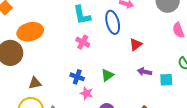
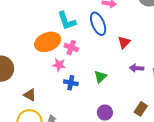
orange ellipse: (30, 32) -> (48, 42), moved
brown triangle: (35, 83) -> (30, 95), turned 48
pink star: (87, 93) -> (59, 65), moved

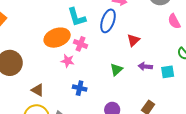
blue ellipse: (98, 24) -> (108, 21), turned 40
green triangle: (100, 77) -> (116, 69), moved
blue cross: (71, 83) -> (80, 88), moved

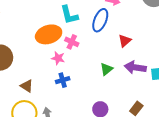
purple arrow: (145, 66) -> (135, 67), size x1.5
blue cross: (80, 88) -> (63, 80), moved, turned -32

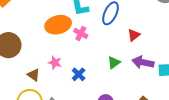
pink star: (58, 58) -> (55, 63), moved
blue cross: (63, 80) -> (79, 74), moved, turned -32

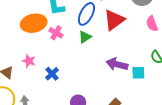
red triangle: (134, 35) -> (114, 20), moved, size x1.6
green triangle: (114, 62) -> (85, 37), moved

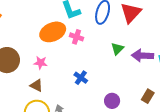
green triangle: (85, 37) -> (117, 49), moved
pink star: (29, 61) -> (41, 63), moved

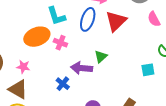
purple arrow: (142, 56) -> (82, 68), moved
brown triangle: (36, 85) -> (18, 89), size x1.5

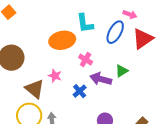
pink cross: (60, 43) -> (86, 60), moved
pink star: (23, 67) -> (55, 76), moved

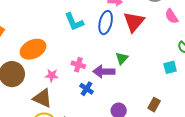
orange ellipse: (62, 40) -> (33, 49), moved
pink cross: (86, 60) -> (78, 65), moved
pink star: (55, 76) -> (52, 75), moved

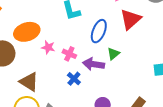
blue ellipse: (106, 23) -> (99, 31), moved
pink star: (52, 75) -> (48, 47), moved

